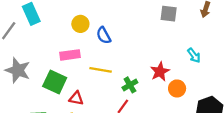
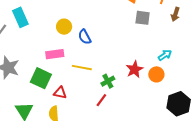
cyan arrow: (194, 55) -> (165, 55), turned -88
orange circle: (177, 88) -> (156, 74), moved

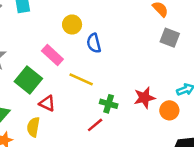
pink rectangle: (55, 54) -> (52, 55), turned 36
green cross: (108, 81) -> (109, 104), turned 32

